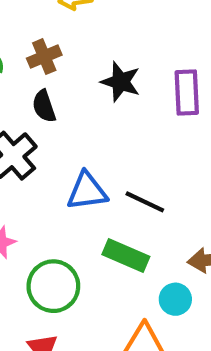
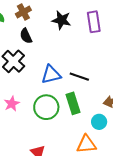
green rectangle: (126, 256) -> (73, 103), turned 55
green circle: (53, 286) -> (46, 107), moved

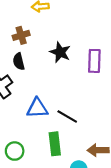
green circle: (46, 107) -> (15, 151), moved, size x0.7

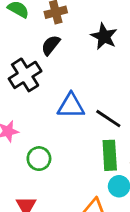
black semicircle: (19, 61) -> (51, 45), turned 49
green rectangle: (55, 144) -> (110, 155), moved

